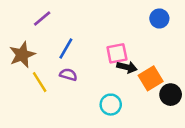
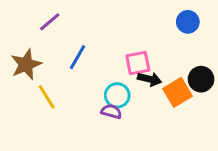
purple semicircle: (68, 75) -> (111, 112), moved
black circle: (171, 95) -> (201, 79), moved
cyan circle: (111, 105) -> (117, 95), moved

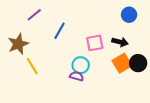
blue line: (78, 57) -> (59, 31), moved
black arrow: (150, 79) -> (120, 42), moved
black circle: (201, 79) -> (138, 63), moved

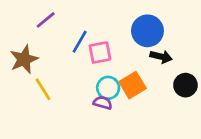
blue circle: (129, 15) -> (147, 31), moved, size x1.5
pink square: (95, 43) -> (100, 53), moved
orange square: (122, 63) -> (133, 85), moved

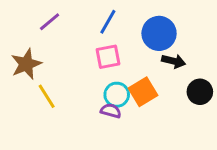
blue line: (80, 42) -> (108, 22), moved

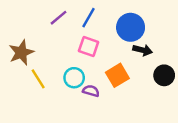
purple line: (50, 22) -> (59, 18), moved
pink square: (108, 57) -> (89, 46), turned 30
cyan circle: (117, 95) -> (74, 78), moved

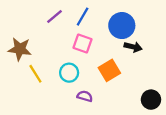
brown star: (21, 52) -> (20, 49), turned 30
black circle: (164, 75) -> (151, 100), moved
purple semicircle: (91, 91) -> (85, 96), moved

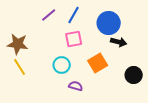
pink square: (83, 43) -> (74, 39), turned -30
yellow line: (35, 74) -> (20, 67), moved
black circle: (151, 100) -> (134, 75), moved

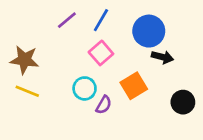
pink square: (74, 39) -> (101, 53), turned -30
yellow line: (20, 67) -> (27, 91), turned -36
purple semicircle: (76, 86) -> (104, 105), moved, turned 104

